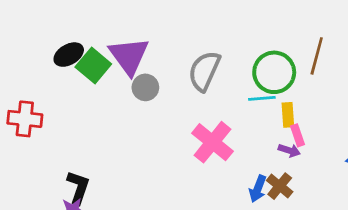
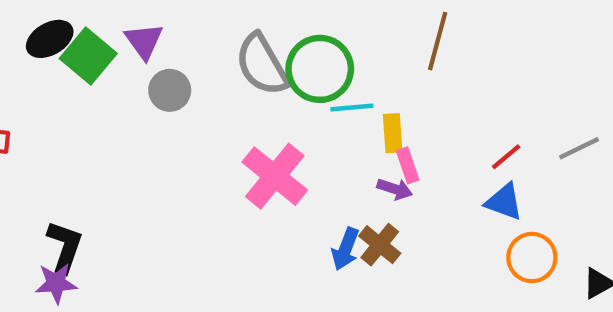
purple triangle: (129, 56) -> (144, 41), size x0.6
gray semicircle: (204, 71) -> (262, 65), turned -54
green circle: (274, 72) -> (320, 69), moved

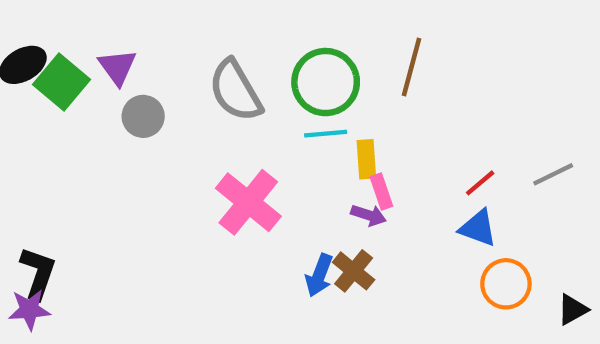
green circle: (320, 69) -> (326, 82), moved

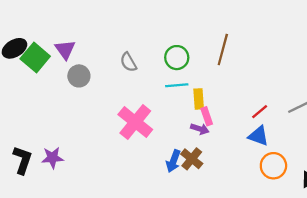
green circle: (326, 82) -> (177, 58), size x0.7
gray semicircle: (235, 91) -> (128, 62), size x0.6
purple star: (29, 310) -> (52, 158), moved

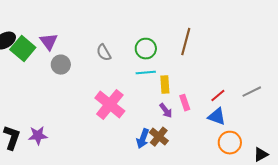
pink rectangle: (207, 116) -> (185, 103), moved
purple arrow: (200, 129) -> (166, 111), turned 35

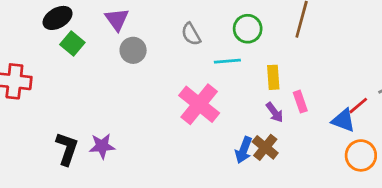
green square: (23, 49) -> (72, 44), moved, size x0.7
cyan line: (146, 73) -> (227, 61), moved
red line: (218, 96) -> (358, 106), moved

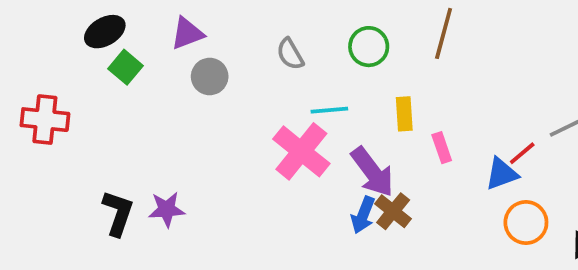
purple triangle: (117, 19) -> (187, 33), turned 45
cyan line: (227, 61) -> (329, 110), moved
purple arrow: (275, 112) -> (372, 172), moved, size x1.8
blue triangle: (343, 120) -> (502, 174), turned -40

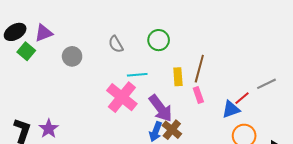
purple triangle: (187, 33) -> (44, 33), moved
brown line: (444, 33) -> (199, 69), moved
purple star: (167, 209) -> (49, 129), turned -30

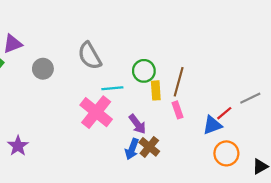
green circle: (159, 40) -> (144, 71), moved
gray semicircle: (116, 44) -> (90, 56), size x1.5
purple arrow: (161, 108) -> (137, 124), size x0.7

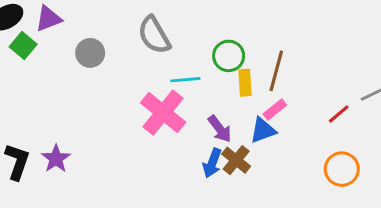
pink rectangle: (178, 110) -> (275, 109), turned 70
blue triangle: (212, 125) -> (263, 130), moved

